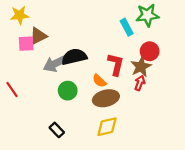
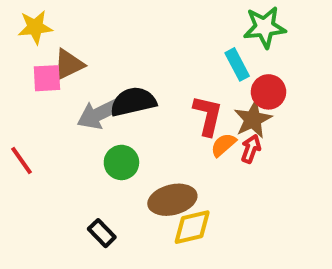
cyan rectangle: (127, 27) -> (237, 64), moved
orange semicircle: (99, 81) -> (223, 145), moved, turned 96
brown ellipse: (106, 98) -> (172, 200), moved

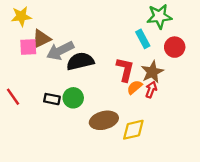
red circle: (268, 92) -> (175, 47), moved
gray arrow: (100, 113) -> (60, 51), moved
yellow diamond: (192, 227) -> (133, 130), moved
black rectangle: (102, 233) -> (52, 99), moved, turned -35

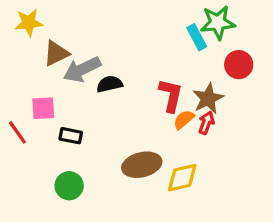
cyan rectangle: (143, 39) -> (197, 37), moved
pink square: (28, 47) -> (43, 108), moved
black semicircle: (80, 61) -> (109, 84), size x0.7
green circle: (73, 98) -> (69, 186), moved

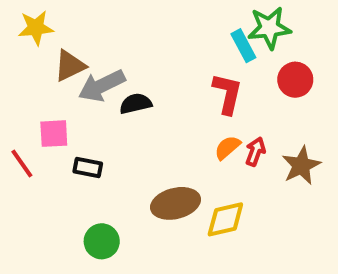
red L-shape: (171, 95) -> (227, 94), moved
brown star: (208, 99) -> (301, 165), moved
green circle: (69, 186) -> (102, 241), moved

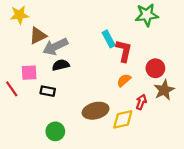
cyan rectangle: (243, 46) -> (109, 39), moved
red circle: (295, 80) -> (155, 68), moved
black semicircle: (136, 104) -> (61, 65), moved
red arrow: (255, 152) -> (141, 102), moved

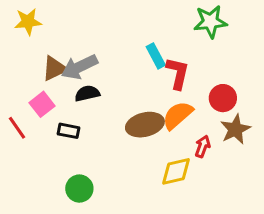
brown triangle: (38, 36) -> (54, 68), moved
pink square: (29, 73) -> (42, 104), turned -35
orange semicircle: (124, 80) -> (178, 115), size x1.5
brown ellipse: (96, 111) -> (145, 125), moved

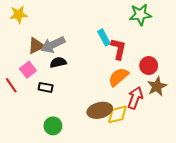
brown ellipse: (145, 125) -> (100, 110), moved
red arrow: (203, 146) -> (135, 98), size x1.5

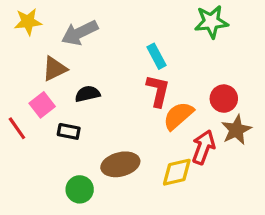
gray arrow: (53, 45) -> (80, 33), moved
red L-shape: (118, 49) -> (158, 91), moved
brown ellipse: (100, 110) -> (120, 164), moved

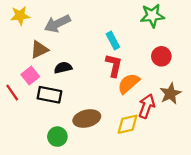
red circle: (224, 99) -> (161, 56), moved
black rectangle: (69, 131) -> (49, 95), size x1.5

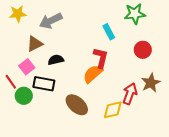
cyan rectangle: (113, 41) -> (109, 32), moved
orange semicircle: (129, 83) -> (93, 74), moved
brown ellipse: (87, 118) -> (77, 105), turned 55
green circle: (57, 137) -> (24, 96), moved

